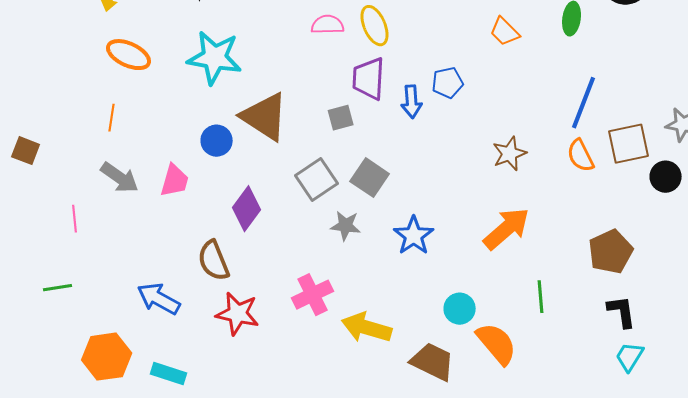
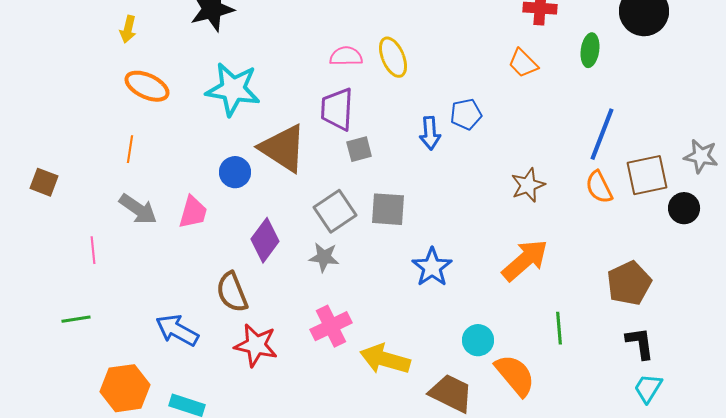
purple trapezoid: (369, 79) -> (337, 109), moved
gray square: (370, 178) -> (388, 209), turned -30
gray star: (346, 226) -> (324, 257), moved

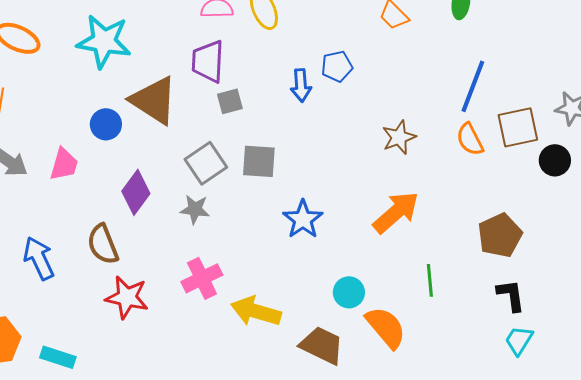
blue arrow: (177, 330) -> (39, 258), moved, turned 36

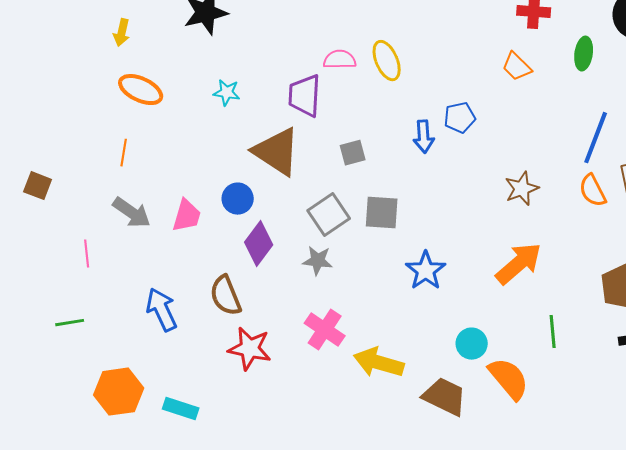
cyan star: (104, 41) -> (227, 93), size x0.5
purple trapezoid: (208, 61) -> (305, 96), moved
blue circle: (106, 124) -> (238, 199), moved
pink cross: (202, 278) -> (325, 330), turned -30

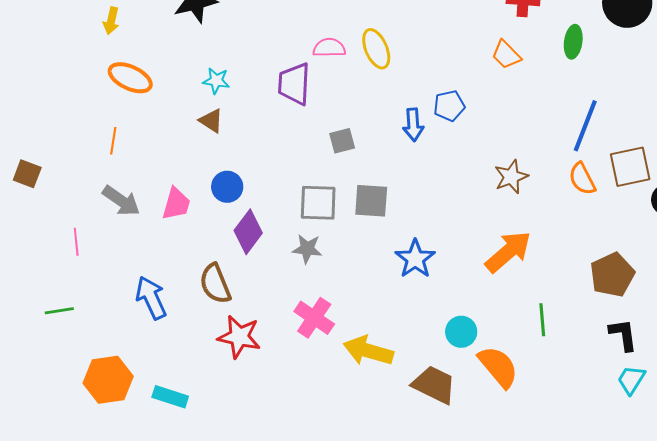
brown triangle: (277, 152) -> (211, 121), moved, size x0.5
gray square: (329, 215) -> (318, 203), turned 36

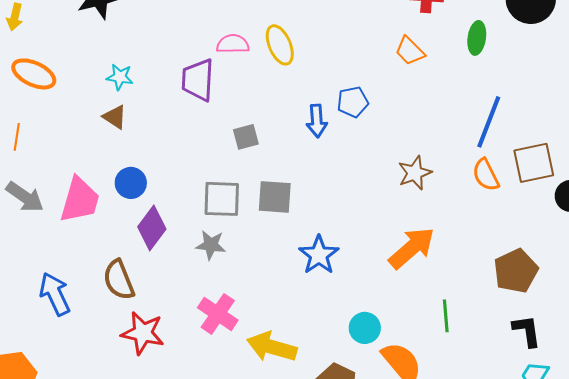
pink trapezoid: (176, 204) -> (80, 200), size x1.4

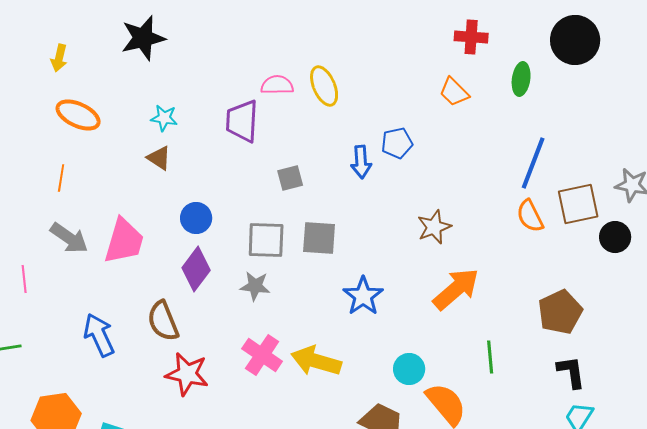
brown star: (415, 173) -> (434, 227), moved
blue circle: (131, 183) -> (196, 218), moved
yellow arrow: (272, 347) -> (316, 361), moved

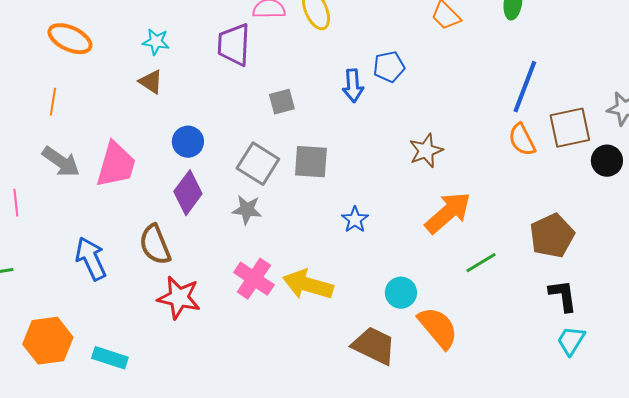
gray square: (266, 240) -> (258, 164), turned 30
blue star: (363, 296) -> (355, 220), size x0.7
green line: (490, 357) -> (481, 263), moved, turned 64

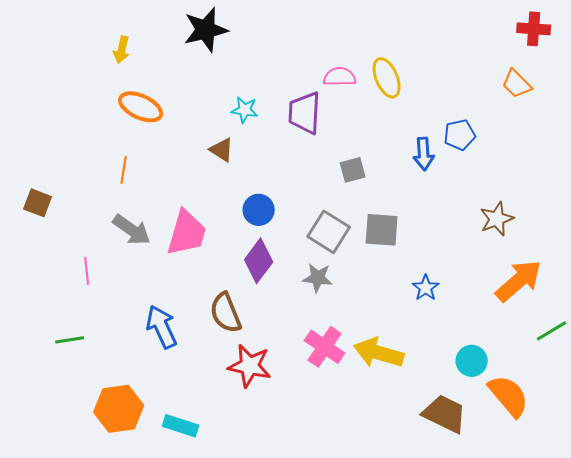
cyan star: (156, 42) -> (245, 110), moved

